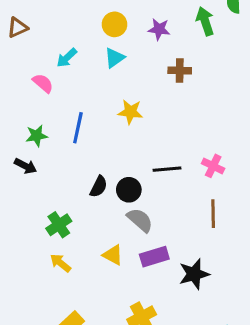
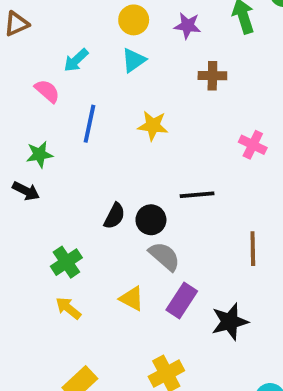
blue line: (78, 128) -> (89, 124), moved
pink cross: (213, 166) -> (253, 145), moved
purple rectangle: (154, 257) -> (182, 300), turned -40

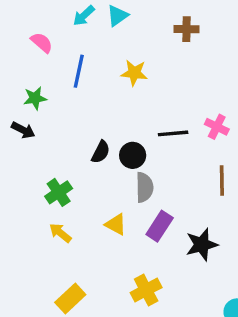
cyan arrow: (76, 60) -> (84, 16), moved
pink cross: (253, 145) -> (217, 127), moved
gray semicircle: (164, 256) -> (144, 187), turned 48

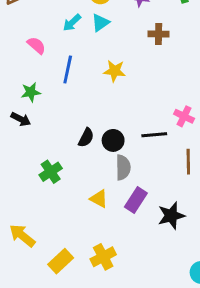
black line: (173, 133) -> (154, 135), moved
yellow arrow: (60, 233) -> (22, 236), moved, size x1.4
yellow cross: (146, 290) -> (103, 257), moved

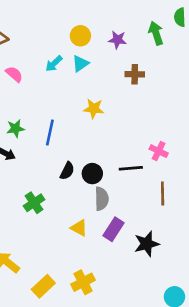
pink semicircle: (36, 45) -> (14, 74), moved
blue line: (68, 69) -> (50, 132), moved

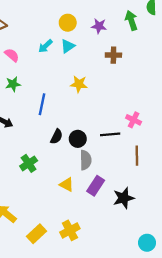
green star: (15, 129) -> (13, 84), moved

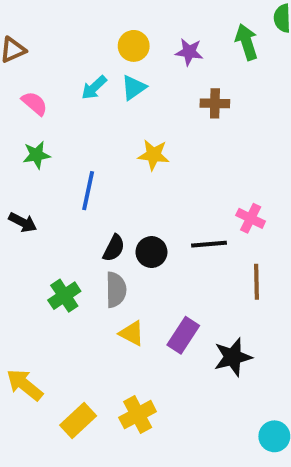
gray semicircle: (86, 160) -> (116, 290), moved

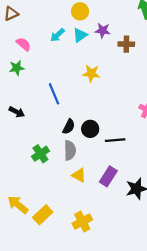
purple star: (189, 52) -> (103, 31), moved
green star: (37, 155) -> (17, 68), moved
blue line: (88, 191) -> (54, 94), turned -35
black line: (209, 244) -> (115, 140), moved
yellow rectangle: (78, 420) -> (43, 215), moved

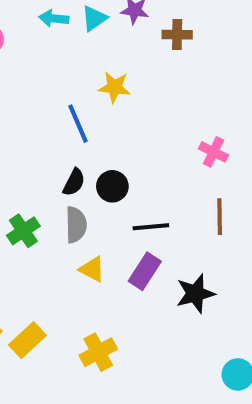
cyan arrow: (57, 35) -> (54, 18), turned 49
blue line: (54, 94) -> (78, 124), moved
black line: (115, 140) -> (151, 227), moved

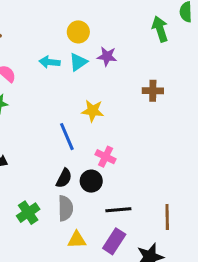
brown cross: (177, 35) -> (153, 91), moved
pink cross: (214, 152) -> (106, 157), moved
brown line: (220, 217) -> (167, 217), moved
yellow triangle: (92, 269) -> (77, 240), turned -30

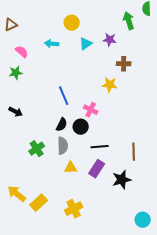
purple star: (107, 56) -> (110, 40), moved
cyan triangle: (78, 62) -> (86, 44), moved
yellow star: (93, 111) -> (110, 85), moved

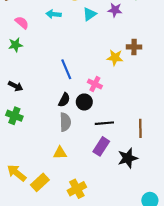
brown cross: (124, 64) -> (134, 47), moved
green cross: (37, 149) -> (14, 116), moved, turned -35
yellow triangle: (71, 168) -> (60, 153), moved

